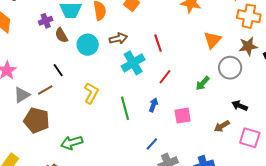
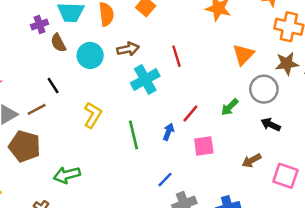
red line: (165, 77) -> (190, 113), moved
black arrow: (240, 106) -> (271, 125), moved

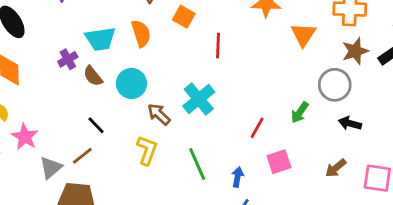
brown arrow: (128, 49) -> (159, 114), moved, turned -115
orange triangle: (243, 54) -> (303, 35), moved
red line: (177, 56) -> (218, 46), moved, turned 30
blue arrow: (168, 132) -> (238, 177), moved

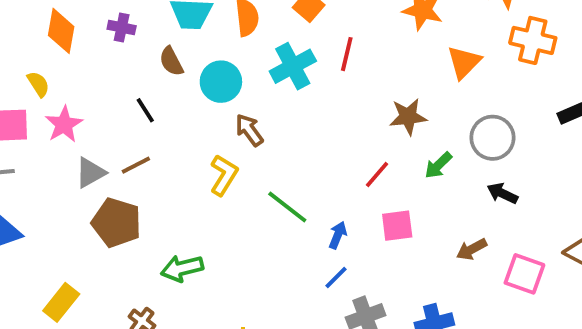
brown star: (355, 51) -> (408, 117), moved
purple cross: (68, 59) -> (122, 27), moved, turned 30
cyan cross: (199, 99) -> (293, 66), moved
black line: (96, 125) -> (145, 110), moved
green line: (197, 164) -> (287, 207), turned -40

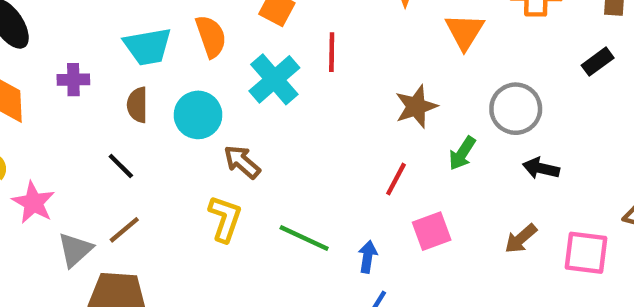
brown semicircle: (171, 61) -> (137, 105), turned 40

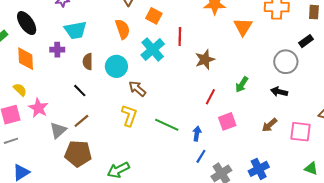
cyan trapezoid: (148, 46) -> (75, 30), moved
brown star: (416, 107) -> (205, 60), moved
gray circle: (516, 109) -> (286, 62), moved

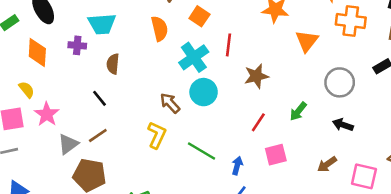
gray circle: (286, 62) -> (340, 82), moved
cyan circle: (116, 66) -> (204, 92), moved

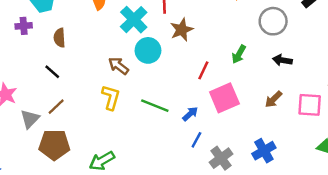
brown star: (256, 76) -> (182, 30), moved
pink square: (276, 155) -> (224, 98), size x1.4
blue arrow: (237, 166) -> (190, 114), turned 42

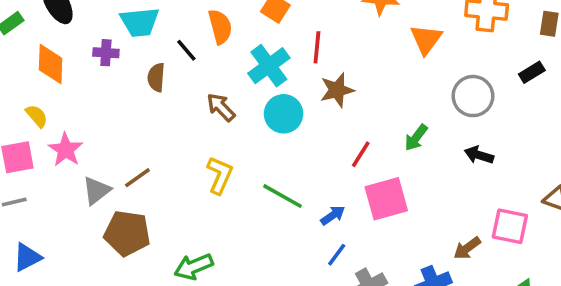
brown arrow: (118, 66) -> (221, 107), moved
black line: (52, 72) -> (186, 50), moved
brown arrow: (273, 99) -> (467, 248), moved

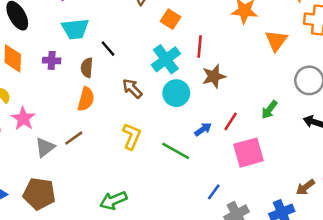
orange semicircle: (220, 27) -> (86, 99), moved, turned 30
purple cross: (106, 53) -> (52, 60), moved
blue arrow: (333, 215) -> (203, 129), moved
brown pentagon: (127, 233) -> (39, 194), moved

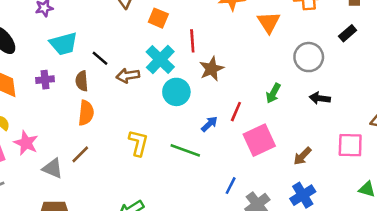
brown arrow: (132, 89) -> (128, 76), moved, turned -45
gray triangle: (45, 147) -> (53, 168), turned -50
brown arrow: (305, 187) -> (302, 156), moved

